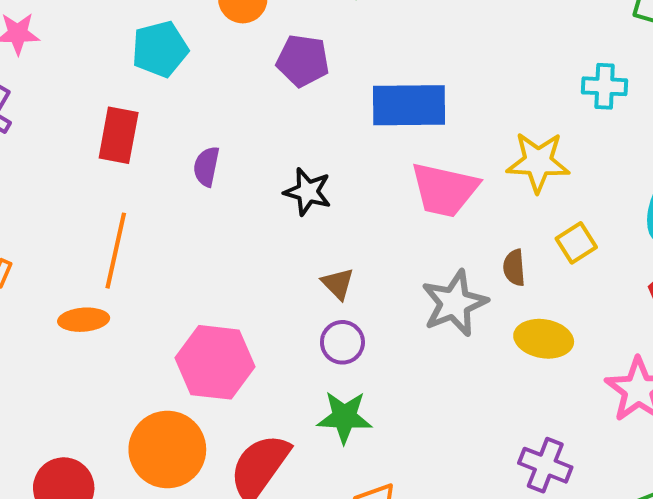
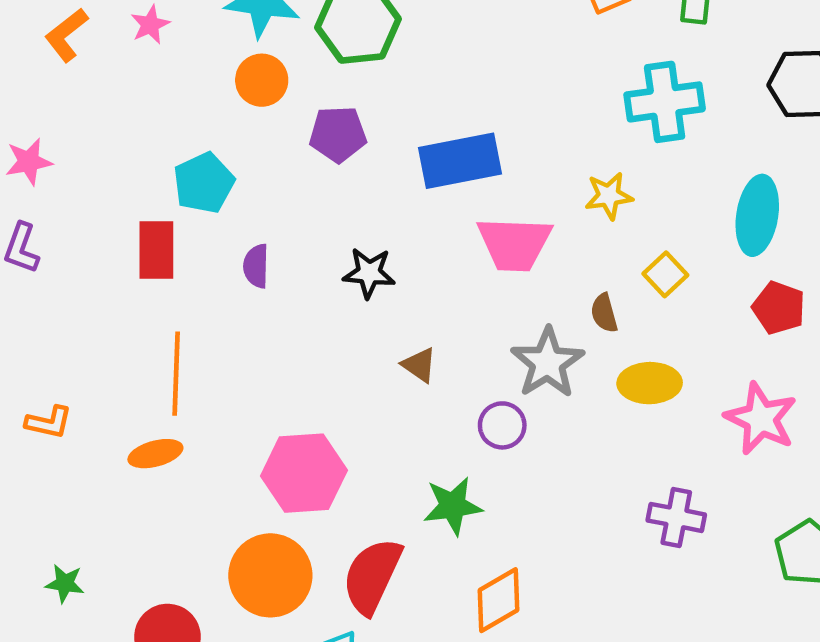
cyan pentagon: (160, 49) -> (204, 183), moved
cyan cross: (605, 86) -> (665, 102), size x1.6
yellow star: (538, 162) -> (609, 196), size x0.7
purple circle: (342, 342) -> (502, 425), moved

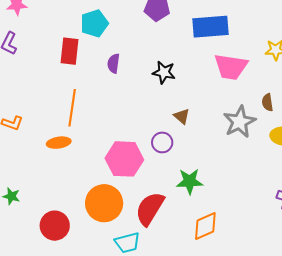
purple circle: (502, 425) -> (162, 142), moved

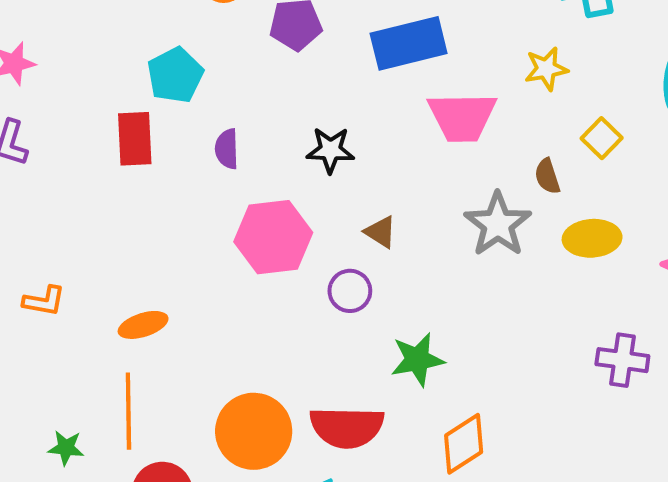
orange line: (72, 108) -> (128, 411), moved
pink hexagon: (124, 159) -> (273, 237), moved
red semicircle: (150, 209) -> (347, 427), turned -111

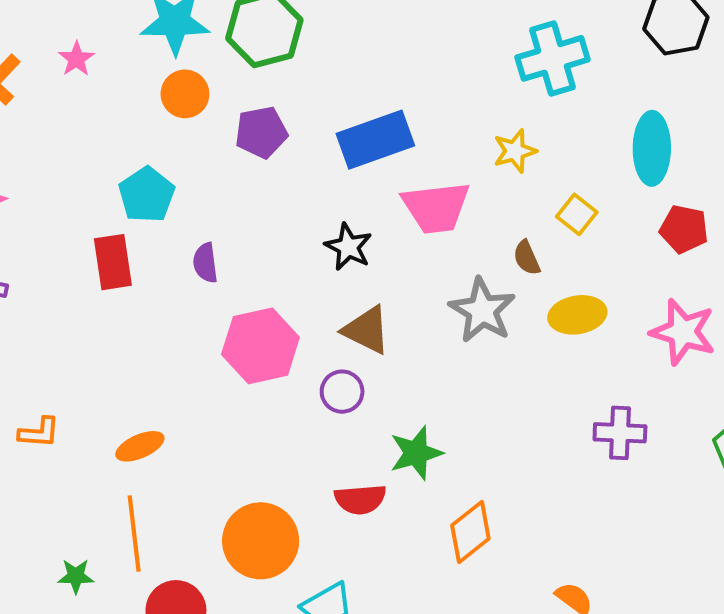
black star: (330, 150) -> (348, 247), moved, turned 30
brown triangle: (381, 232) -> (367, 330), size x1.5
red semicircle: (347, 427) -> (360, 499), moved, size x0.7

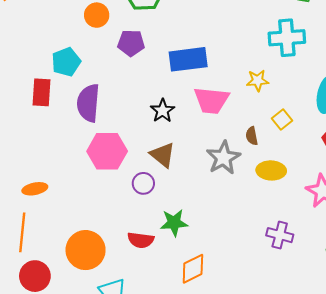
purple semicircle: (205, 263) -> (88, 103), size x1.8

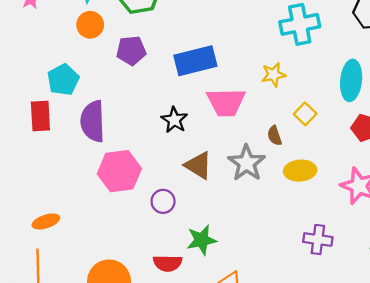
brown triangle: (163, 155) -> (198, 165), moved

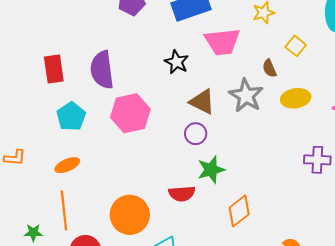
cyan pentagon: (63, 80) -> (71, 116), moved
purple circle: (163, 201) -> (196, 134), moved

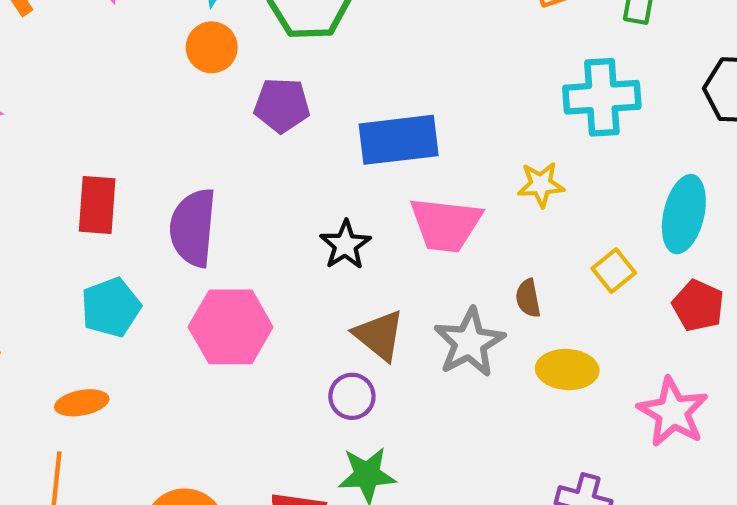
yellow square: (296, 46) -> (614, 271), moved

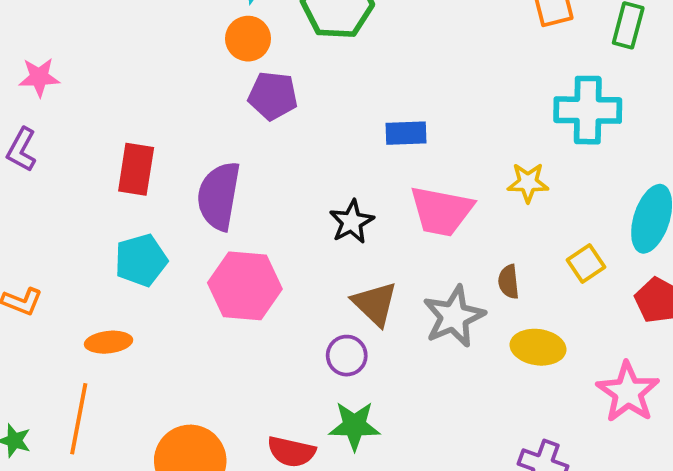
purple pentagon: (282, 105) -> (273, 96), moved
blue rectangle: (399, 140) -> (406, 133), size x0.6

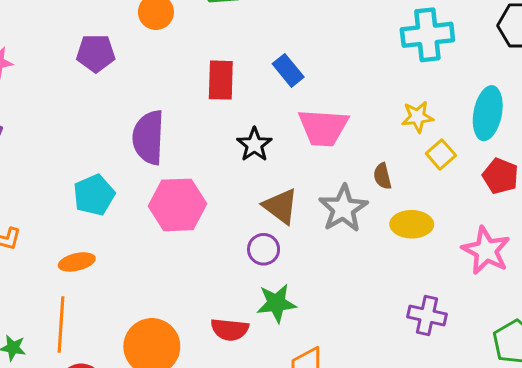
purple pentagon: (273, 96) -> (96, 53), moved
blue rectangle: (406, 133) -> (288, 70), turned 60
red rectangle: (136, 169) -> (221, 80), moved
yellow star: (528, 183) -> (417, 117), moved

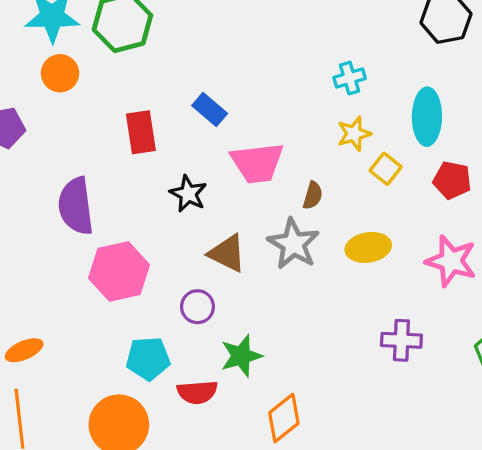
cyan cross: (427, 35) -> (350, 78), moved, size x0.6
brown semicircle: (382, 176) -> (313, 195), moved, turned -140
cyan pentagon: (94, 195) -> (148, 359), moved, turned 30
purple circle: (264, 249) -> (197, 307), moved

